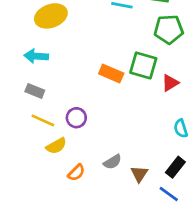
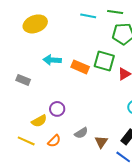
cyan arrow: (36, 56) -> (52, 60), moved
purple circle: (76, 118) -> (57, 109), moved
yellow line: (43, 120) -> (26, 141), moved

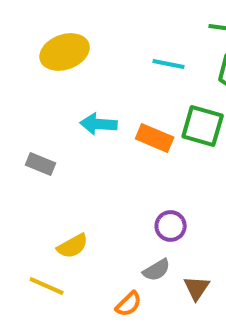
cyan line: (88, 16) -> (169, 64), moved
purple circle: (57, 109) -> (171, 226), moved
orange semicircle: (54, 141) -> (129, 304), moved

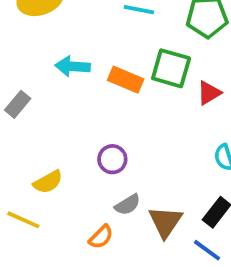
gray rectangle: (41, 164) -> (18, 104), turned -72
purple circle: (171, 226) -> (112, 159), moved
brown triangle: (197, 288) -> (165, 222), size x1.4

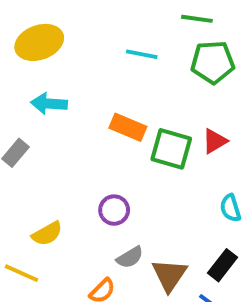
cyan arrow: (73, 66) -> (49, 104), moved
green square: (171, 68) -> (171, 149), moved

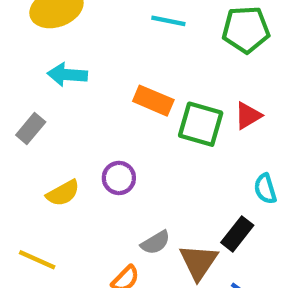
purple circle: (114, 210) -> (119, 178), moved
yellow semicircle: (47, 234) -> (63, 193), moved
black rectangle: (223, 265) -> (237, 234), moved

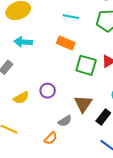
orange rectangle: (153, 101) -> (66, 43), moved
brown triangle: (199, 262) -> (83, 104), moved

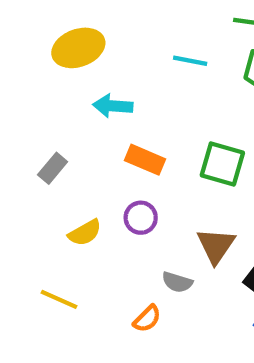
cyan arrow: (23, 42) -> (113, 106), moved
orange rectangle: (66, 43) -> (145, 160), moved
gray semicircle: (65, 121) -> (177, 282), turned 48

